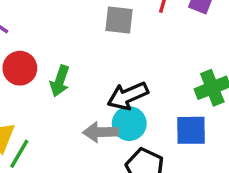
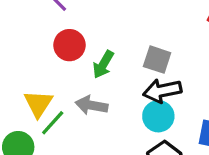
gray square: (119, 20) -> (157, 60), moved
gray arrow: (101, 132) -> (91, 105), moved

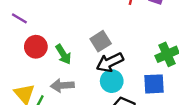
gray square: (157, 60) -> (101, 41), turned -36
green arrow: (103, 64) -> (63, 54), turned -48

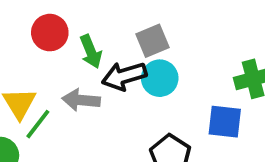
black arrow: (110, 62) -> (124, 76), moved
cyan circle: (112, 81) -> (160, 78), moved

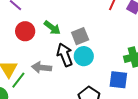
green arrow: (91, 52) -> (52, 28), moved, turned -30
black arrow: (124, 76) -> (65, 55), turned 85

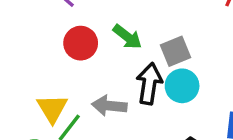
black arrow: (65, 55) -> (149, 84), turned 30

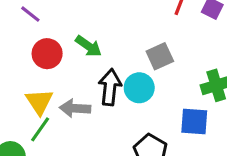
gray square: (176, 51) -> (160, 56), moved
yellow triangle: (52, 108) -> (39, 102), moved

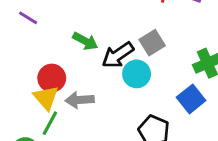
red circle: (47, 54) -> (52, 78), moved
black arrow: (110, 87) -> (118, 55), moved, turned -124
blue square: (194, 122) -> (191, 99), turned -36

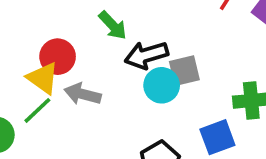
gray square: (152, 43) -> (184, 71), moved
yellow triangle: (46, 98) -> (43, 78), turned -32

